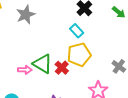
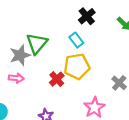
gray star: (26, 15) -> (20, 55), moved
green triangle: (43, 64) -> (37, 44), moved, turned 35

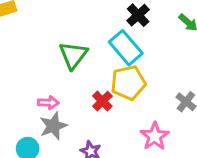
cyan rectangle: (76, 40) -> (126, 48), size x1.6
gray star: (20, 55) -> (53, 126), moved

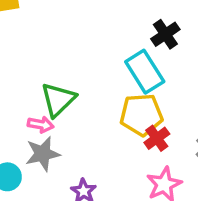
green triangle: (73, 55) -> (58, 99), moved
red cross: (102, 101) -> (157, 138), moved

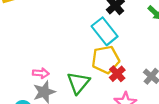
green triangle: (58, 99) -> (78, 83), moved

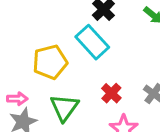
yellow pentagon: (106, 60) -> (50, 62), moved

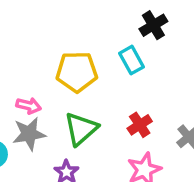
cyan rectangle: (92, 42) -> (132, 60), size x0.7

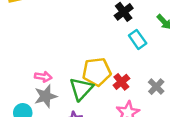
cyan rectangle: (132, 60) -> (138, 39), moved
yellow pentagon: (77, 72) -> (97, 72), moved

